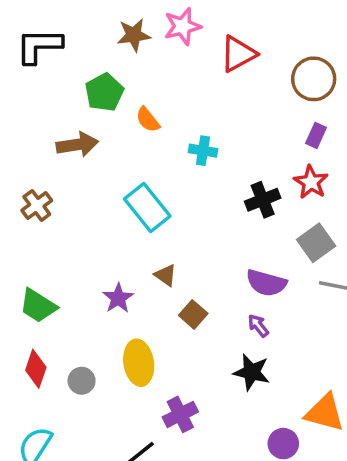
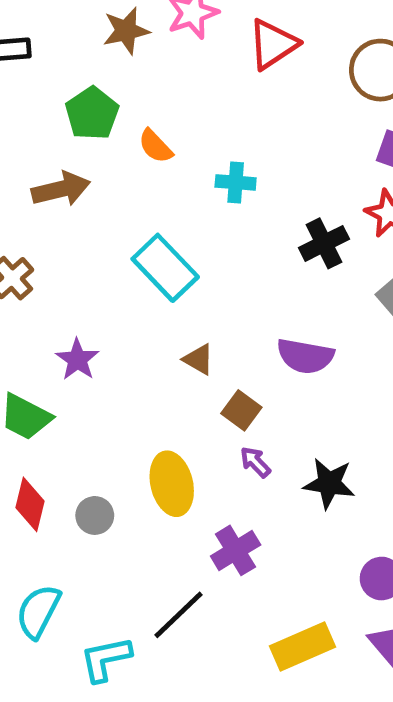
purple semicircle: (266, 283) -> (305, 356), moved
purple star: (118, 298) -> (77, 359), moved
purple arrow: (258, 326) -> (255, 462), moved

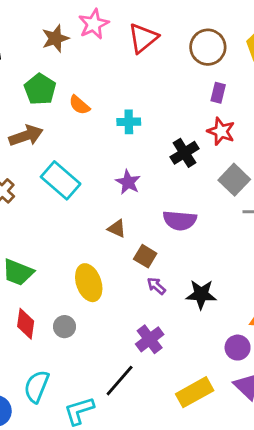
cyan rectangle: (165, 268) -> (61, 180), moved
purple star: (77, 359) -> (128, 182), moved
yellow ellipse: (172, 484) -> (89, 283), moved

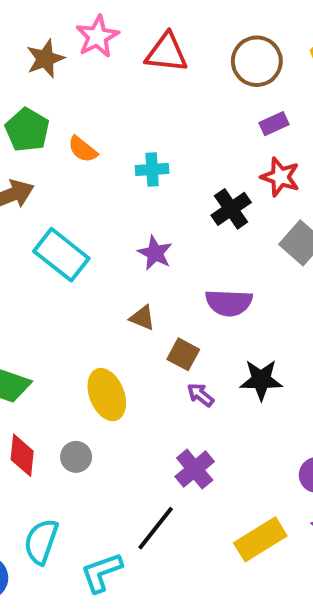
red triangle: (143, 38) -> (166, 53), turned 48
purple rectangle: (218, 93) -> (274, 124), turned 54
black star: (201, 294) -> (261, 380), moved

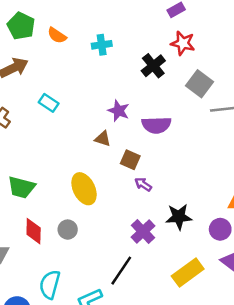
purple star: (155, 253) -> (119, 111), moved
cyan rectangle: (61, 255) -> (49, 103), size x0.6
black star: (261, 380) -> (179, 217), moved

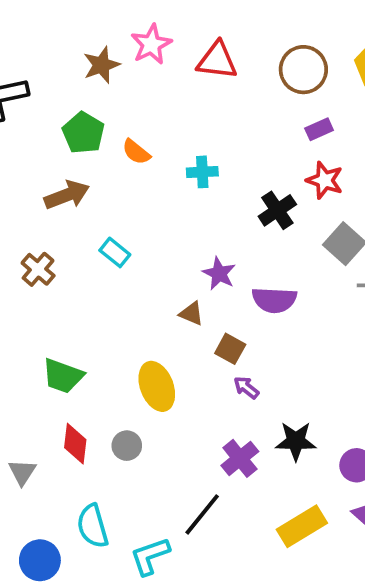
cyan semicircle: (50, 285) -> (93, 526), turned -36

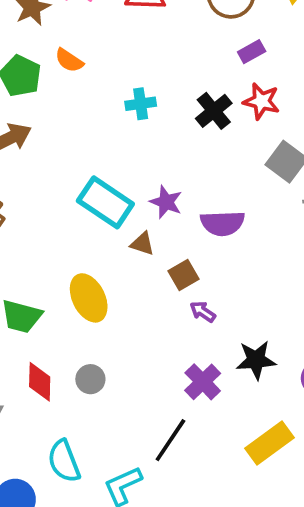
orange semicircle: (136, 152) -> (69, 60), moved
black cross: (277, 210) -> (214, 111), moved
cyan rectangle: (115, 252) -> (105, 202), moved, size x1.8
brown square: (230, 349) -> (183, 275), turned 36
yellow ellipse: (157, 386) -> (89, 298), moved

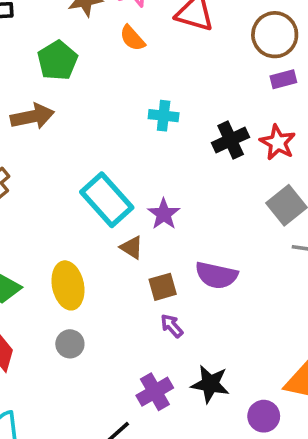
purple rectangle: (252, 52) -> (283, 79), moved
orange semicircle: (69, 60) -> (132, 38), moved
purple semicircle: (222, 223) -> (216, 275), moved
gray circle: (90, 379) -> (70, 344), moved

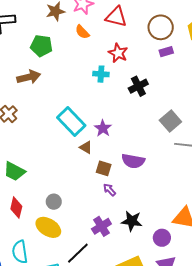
green pentagon: (57, 60) -> (41, 46), turned -30
red star: (278, 142) -> (118, 53), moved
yellow ellipse: (68, 285) -> (48, 227), moved, turned -45
brown square: (163, 287) -> (104, 168), turned 35

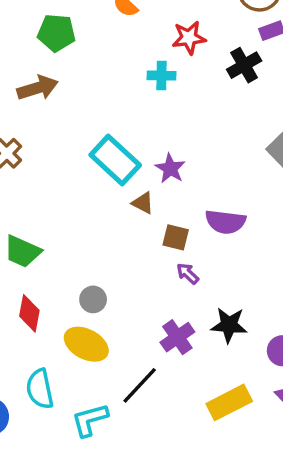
red star: (118, 53) -> (189, 38), turned -30
black cross: (138, 86) -> (244, 65), moved

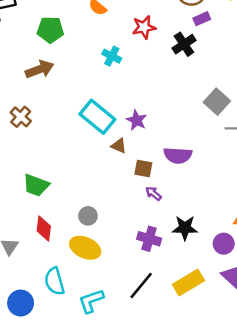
cyan cross: (161, 76) -> (112, 56), moved, turned 30
purple cross: (177, 337) -> (149, 239), turned -35
black line: (140, 385) -> (141, 285), moved

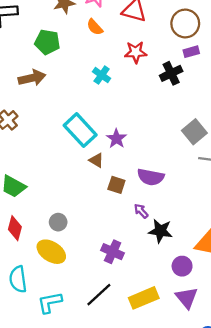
purple arrow: (153, 193) -> (141, 211), moved
black star: (185, 228) -> (160, 231), moved

